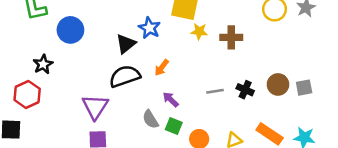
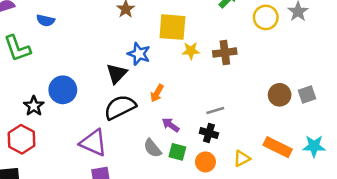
blue circle: (70, 30) -> (63, 90), moved
black cross: (245, 90) -> (209, 133), moved
purple triangle: (95, 107) -> (93, 143), turned -32

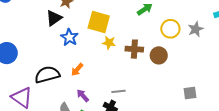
black triangle: (117, 73) -> (54, 18), moved
brown circle: (280, 95) -> (159, 55), moved

